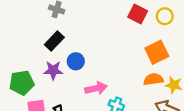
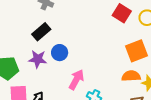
pink arrow: (96, 88) -> (76, 80), turned -54

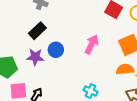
pink arrow: (76, 80) -> (92, 44), moved

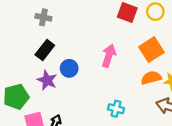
purple star: (35, 57) -> (47, 80), turned 30

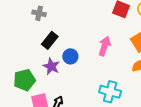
gray cross: (43, 17) -> (39, 13), moved
cyan cross: (116, 109) -> (110, 92), size x1.5

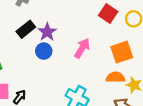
purple star: (51, 66) -> (47, 32), moved

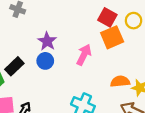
black rectangle: (26, 29) -> (14, 66), moved
orange square: (122, 52) -> (112, 37), moved

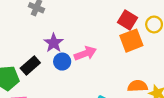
purple star: (47, 41) -> (54, 43), moved
pink arrow: (84, 55) -> (85, 53), moved, turned 40

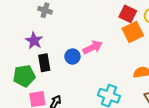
purple star: (54, 43) -> (34, 41), moved
black rectangle: (30, 66) -> (44, 63), turned -54

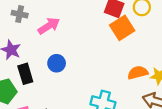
pink arrow: (93, 47) -> (49, 26), moved

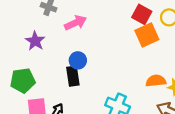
black rectangle: (25, 74) -> (73, 76), moved

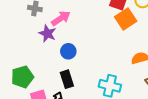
purple star: (35, 41) -> (47, 34), moved
black rectangle: (73, 76) -> (67, 79), moved

